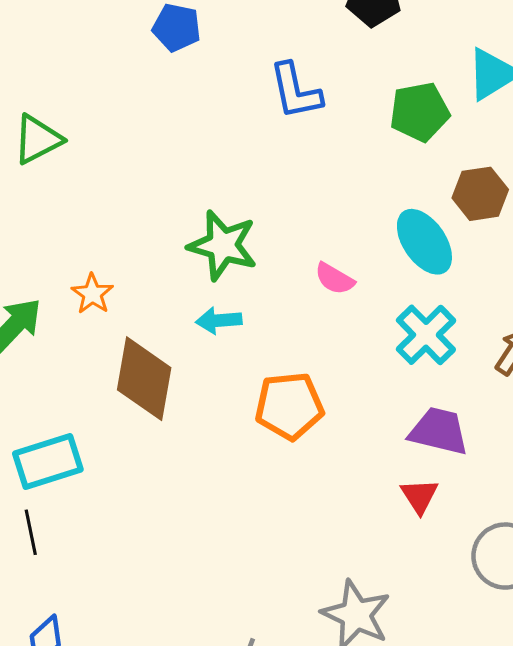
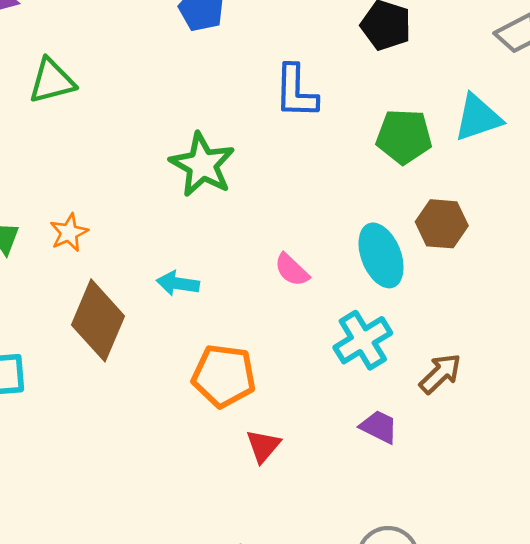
green star: (223, 245) -> (202, 165), moved
purple trapezoid: (439, 431) -> (379, 427), moved, size x0.7
red triangle: (419, 496) -> (263, 446), moved

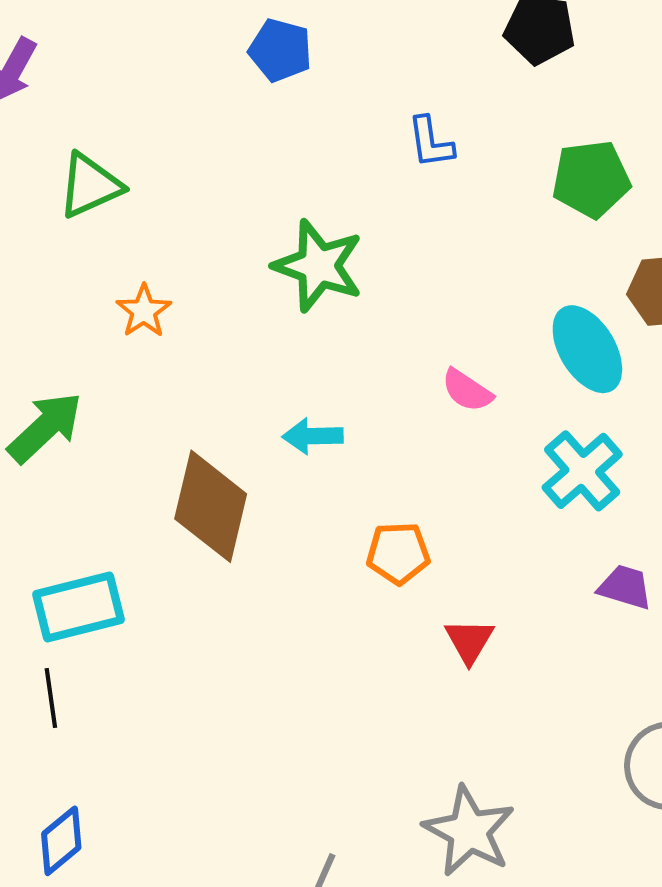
blue L-shape: (296, 92) -> (431, 142), size x0.7
orange star: (69, 233) -> (144, 311), moved
orange pentagon: (224, 376) -> (398, 553), size x0.7

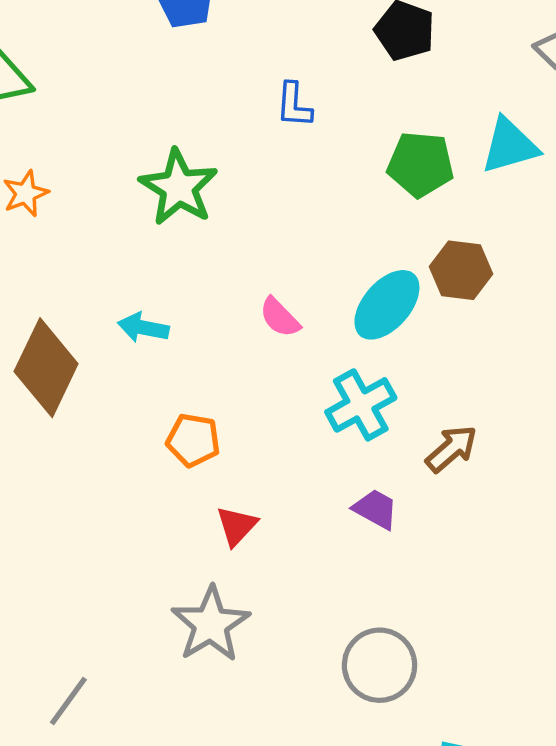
cyan ellipse: (587, 349) -> (387, 305), turned 60
gray star: (469, 831) -> (211, 624), moved

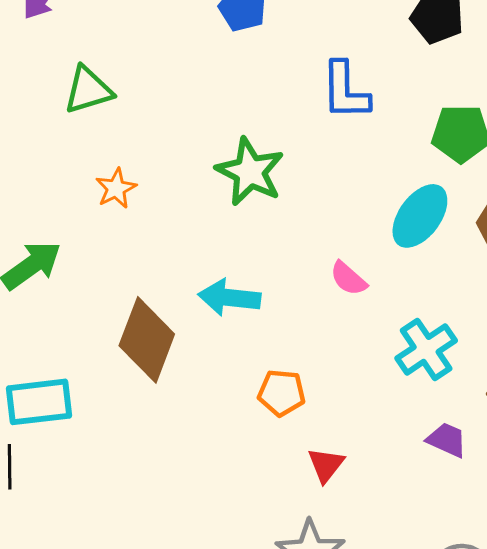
blue L-shape: (294, 105) -> (345, 91), size x1.5
cyan ellipse: (387, 305) -> (420, 216), moved
cyan arrow: (143, 328) -> (229, 298), size x1.4

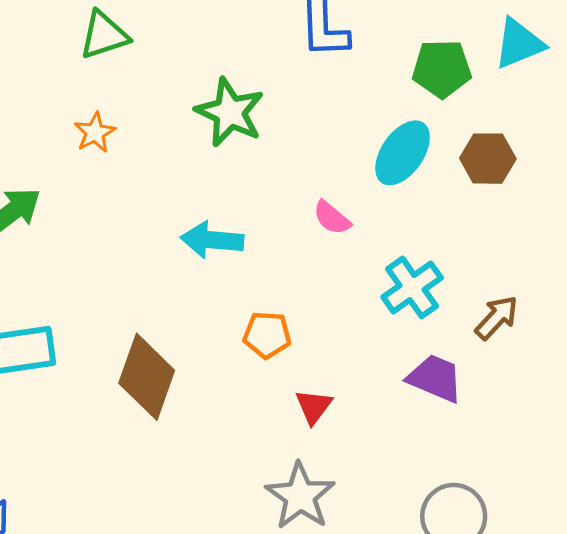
green triangle: (88, 90) -> (104, 35), moved
brown diamond: (147, 340) -> (147, 377), moved
purple trapezoid: (447, 440) -> (435, 378), size x1.4

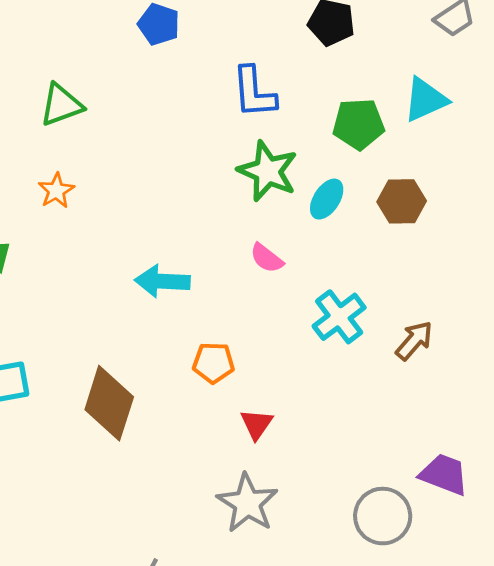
green star: (230, 112) -> (268, 171), moved
cyan ellipse: (403, 153) -> (327, 199), size x0.7
purple trapezoid: (435, 378) -> (444, 474), moved

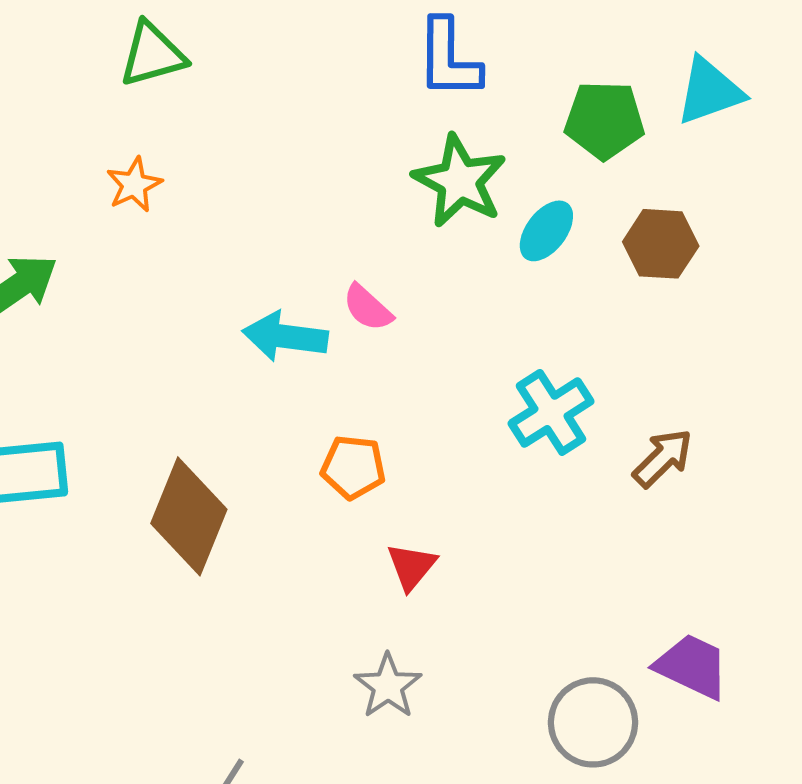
pink semicircle: (267, 258) -> (368, 308), moved
gray star: (247, 503) -> (388, 686), size x0.7

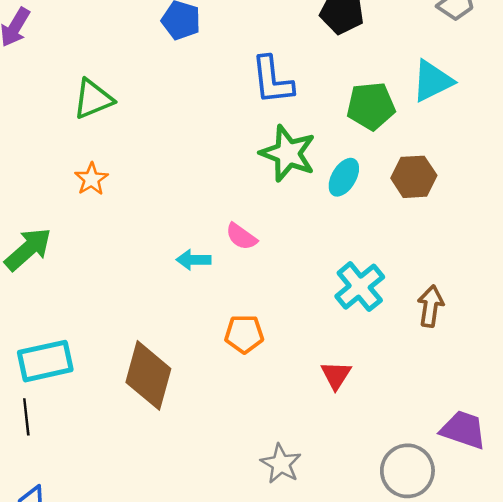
cyan arrow: (285, 336) -> (194, 260), size x0.7
brown arrow: (663, 458) -> (431, 306), turned -30
red triangle: (411, 566) -> (336, 375), moved

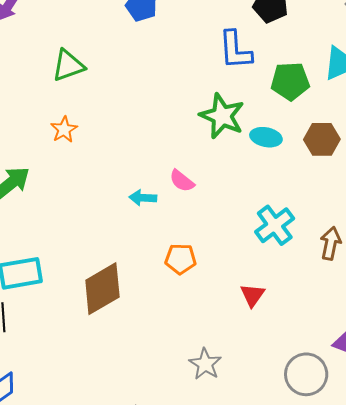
blue L-shape: (272, 80) -> (235, 50), moved
cyan ellipse: (344, 177) -> (266, 137), turned 68
brown diamond: (148, 375) -> (102, 289), turned 42

